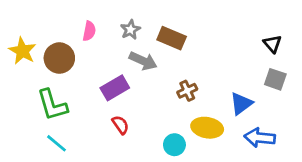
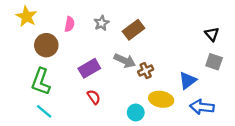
brown rectangle: (172, 38) -> (134, 30), turned -60
yellow star: (22, 51) -> (26, 16), moved
gray arrow: (143, 61) -> (125, 61), moved
green L-shape: (52, 105) -> (41, 82), turned 36

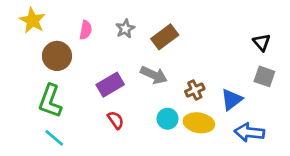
brown cross: (146, 71) -> (195, 90), moved
cyan circle: (136, 112) -> (168, 119), moved

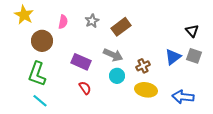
purple rectangle: (110, 85) -> (81, 62), turned 54
blue triangle: (232, 100) -> (173, 57), moved
cyan circle: (168, 119) -> (117, 76), moved

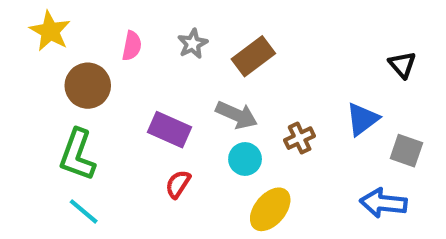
gray square: (194, 56) -> (406, 151), moved
red semicircle: (85, 88) -> (178, 184), turned -112
yellow ellipse: (146, 90) -> (270, 209), moved, turned -60

